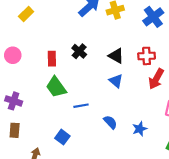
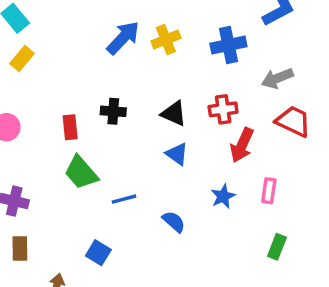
blue cross: (153, 17) -> (228, 45), turned 30
black cross: (79, 51) -> (113, 111), turned -32
blue star: (140, 129) -> (223, 196), moved

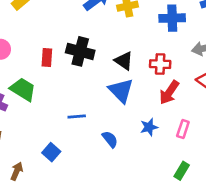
black cross: (113, 111) -> (80, 51), size x1.5
blue triangle: (177, 154) -> (121, 91), size x1.5
green trapezoid: (81, 172) -> (23, 89), moved, turned 152

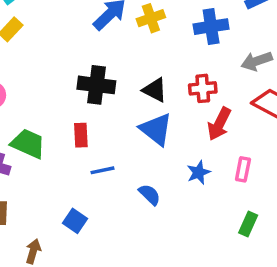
red rectangle: (47, 57) -> (81, 135), moved

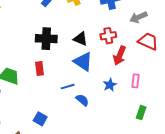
blue line: (103, 170) -> (68, 87), moved

